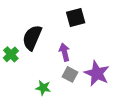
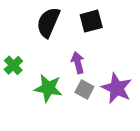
black semicircle: (32, 38) -> (48, 22), moved
green star: (43, 88) -> (48, 88), moved, size x1.5

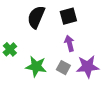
purple arrow: (78, 63) -> (69, 43), moved
purple star: (117, 88) -> (88, 67), turned -30

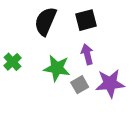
green star: (36, 67) -> (57, 68), moved
gray square: (63, 68) -> (80, 85), turned 32

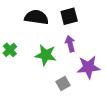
black semicircle: (45, 21) -> (36, 17), turned 75
gray square: (80, 85) -> (63, 84), moved

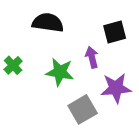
black square: (69, 16) -> (115, 32), moved
gray square: (63, 84) -> (83, 109), size x1.5

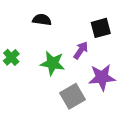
black semicircle: (48, 23) -> (42, 20), size x0.7
purple arrow: (92, 57) -> (81, 50), turned 48

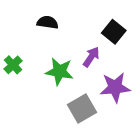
black square: (101, 28) -> (114, 32), turned -36

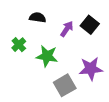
purple arrow: (91, 57) -> (67, 29), moved
green cross: (13, 65) -> (19, 45), moved

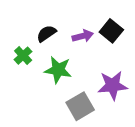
black semicircle: (38, 17) -> (46, 33), moved, turned -42
purple arrow: (67, 29) -> (83, 36), turned 42

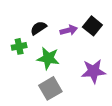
green cross: (23, 56) -> (19, 46), turned 32
gray square: (80, 106) -> (50, 88), moved

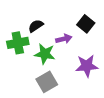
purple arrow: (69, 30) -> (64, 39), moved
green cross: (19, 46) -> (18, 43), size x1.5

